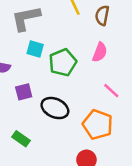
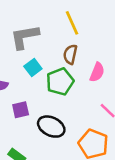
brown semicircle: (102, 15) -> (70, 54), moved
cyan square: (35, 49) -> (33, 68), turned 36

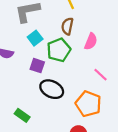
purple square: (21, 110) -> (37, 66), moved, turned 32

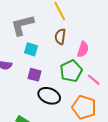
cyan square: (35, 38) -> (31, 49), turned -32
green pentagon: (59, 50) -> (71, 71), moved

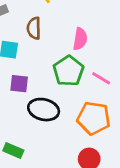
brown semicircle: (60, 37) -> (34, 28), moved

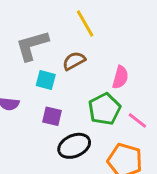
brown semicircle: (34, 28) -> (74, 61), turned 55
black ellipse: (44, 110) -> (74, 146), turned -44

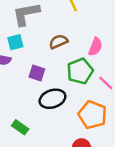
brown semicircle: (74, 61) -> (58, 42), moved
cyan square: (46, 80) -> (15, 42), moved, turned -35

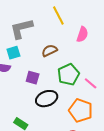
pink semicircle: (95, 47) -> (82, 34), moved

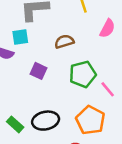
black ellipse: (47, 99) -> (46, 121), moved

